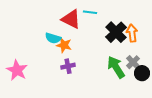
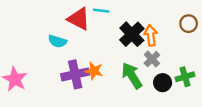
orange star: (64, 45) -> (94, 71), moved
gray cross: (133, 62) -> (152, 59), moved
purple cross: (68, 66) -> (75, 74), size x1.6

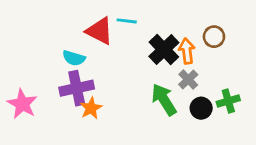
brown circle: (189, 24) -> (214, 37), moved
orange star: (94, 71) -> (91, 108), moved, turned 30
purple cross: (75, 74) -> (77, 88), moved

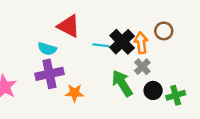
cyan line: (127, 21) -> (101, 45), moved
green cross: (228, 101) -> (176, 95), moved
orange star: (91, 108) -> (74, 93), moved, turned 30

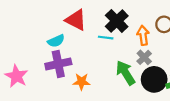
black cross: (122, 42) -> (117, 21), moved
cyan semicircle: (47, 49) -> (56, 41), turned -42
black circle: (153, 90) -> (154, 79), size x1.5

